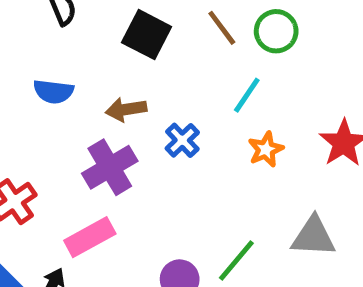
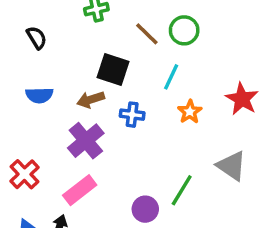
black square: (147, 35) -> (113, 70), moved
blue cross: (182, 140) -> (132, 115), turned -30
gray triangle: (313, 237) -> (232, 166), turned 40

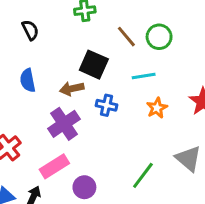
cyan line: (171, 77) -> (144, 76), turned 50
blue semicircle: (39, 95) -> (28, 80), turned 75
purple circle: (145, 209) -> (84, 187), moved

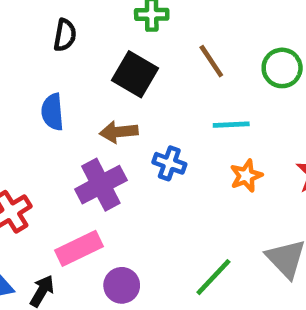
black semicircle: (30, 30) -> (65, 35), turned 30
green circle: (159, 37) -> (282, 68), moved
black square: (94, 65) -> (135, 74), moved

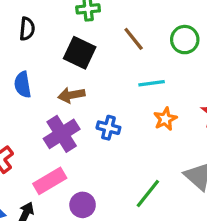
blue cross: (169, 163) -> (108, 128), moved

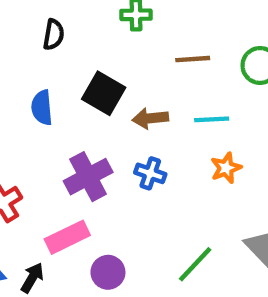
brown line: (134, 39) -> (193, 59), turned -60
black square: (80, 53) -> (104, 93), moved
brown arrow: (71, 95) -> (150, 118), moved

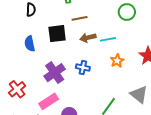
brown line: (193, 59) -> (80, 18), moved
black square: (104, 93) -> (57, 34), turned -30
brown arrow: (150, 118) -> (88, 38), moved

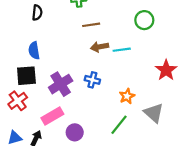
black square: (57, 34) -> (26, 76), moved
orange star: (117, 61) -> (127, 96), moved

